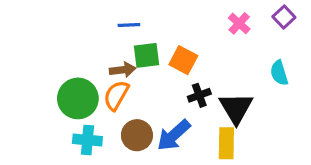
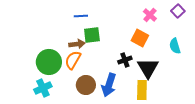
orange square: (183, 60) -> (140, 38), moved
blue arrow: (174, 135) -> (109, 85), turned -30
cyan cross: (87, 140) -> (43, 88), moved, turned -30

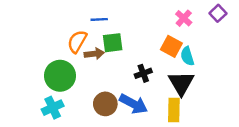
cyan semicircle: (175, 46) -> (187, 56), moved
orange semicircle: (73, 60) -> (77, 41), moved
black cross: (125, 60) -> (143, 73), moved
blue arrow: (109, 85) -> (133, 104), turned -80

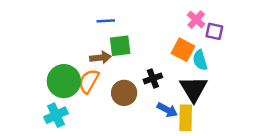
purple square: (218, 13) -> (214, 31), moved, turned -35
orange semicircle: (77, 41) -> (89, 81), moved
brown circle: (105, 104) -> (124, 93), moved
blue arrow: (133, 104) -> (167, 110), moved, size x0.7

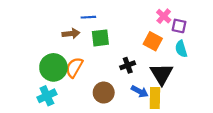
brown arrow: (101, 58) -> (71, 34), moved
cyan semicircle: (200, 60) -> (181, 49), moved
brown circle: (124, 93) -> (104, 93), moved

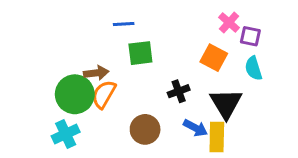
brown arrow: (71, 34) -> (96, 73), moved

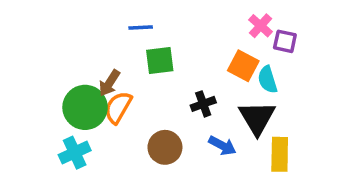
cyan semicircle: (253, 68) -> (268, 80), moved
brown arrow: (96, 73) -> (109, 83), turned 130
yellow rectangle: (217, 137) -> (280, 154), moved

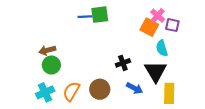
green square: (160, 60) -> (100, 15), moved
orange square: (243, 66) -> (149, 27), moved
brown arrow: (109, 83) -> (47, 50), moved, turned 42
green circle: (85, 107) -> (51, 65), size x0.7
orange semicircle: (118, 107) -> (71, 91), moved

